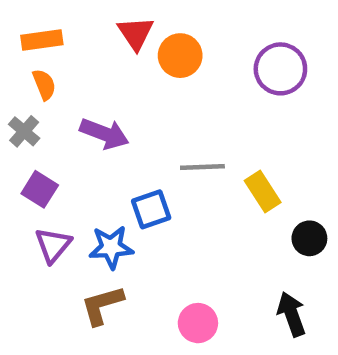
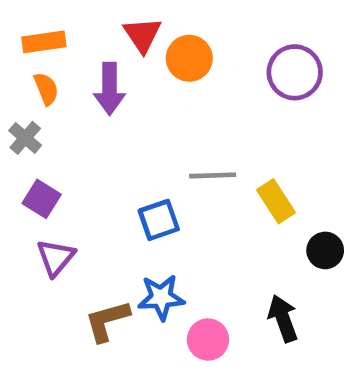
purple arrow: (104, 134) -> (110, 89), moved, turned 69
blue star: (111, 247) -> (161, 297), moved
black arrow: (292, 314) -> (283, 318), moved

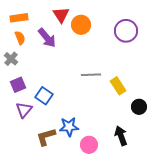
purple arrow: (110, 89) -> (47, 38), turned -40
purple square: (42, 199) -> (18, 85), turned 35
blue square: (159, 220) -> (44, 96), moved, turned -36

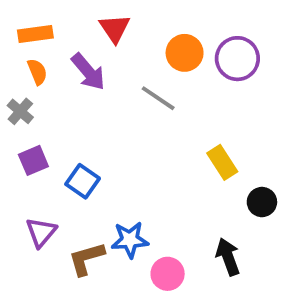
orange circle: (81, 25) -> (185, 53), moved
gray line: (91, 75) -> (158, 98), moved, turned 36
purple triangle: (24, 110) -> (41, 232), moved

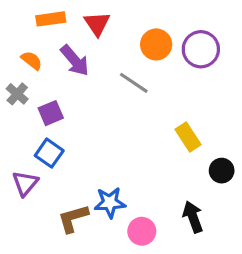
orange rectangle: (35, 34) -> (51, 19), moved
orange semicircle: (37, 72) -> (32, 60), turned -30
purple square: (33, 160) -> (51, 113), moved
blue square: (83, 181) -> (49, 153), moved
purple triangle: (41, 232) -> (25, 183), moved

